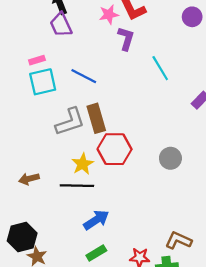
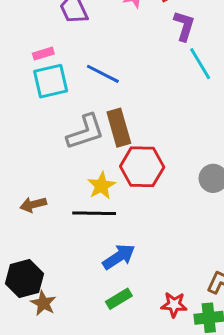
purple L-shape: (126, 38) -> (184, 26), moved

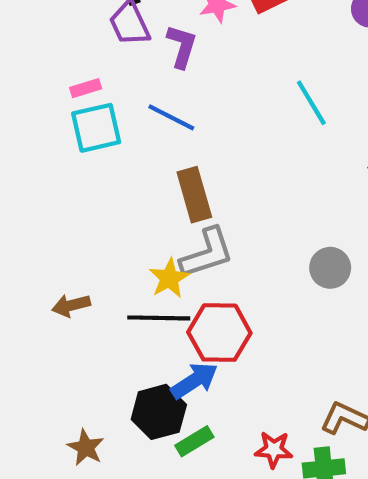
purple L-shape: (184, 26) -> (182, 46), moved
gray L-shape: (85, 132) -> (207, 253), moved
red hexagon: (142, 167) -> (219, 333), moved
black hexagon: (24, 279) -> (159, 412), moved

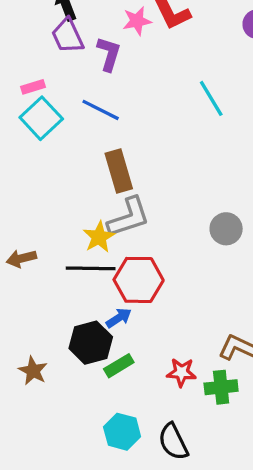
cyan square: (96, 128) -> (41, 118), turned -30
blue arrow: (194, 381) -> (119, 318), size x0.7

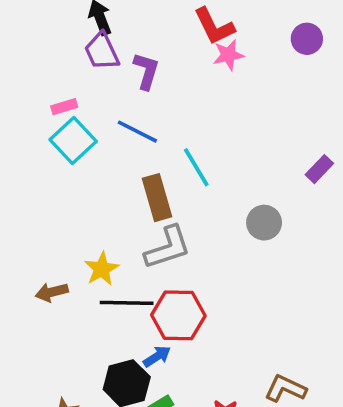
pink star: (137, 21) -> (228, 55), moved
cyan line: (211, 98) -> (196, 167), moved
gray circle: (226, 229) -> (264, 223), moved
yellow star: (99, 237) -> (102, 269), moved

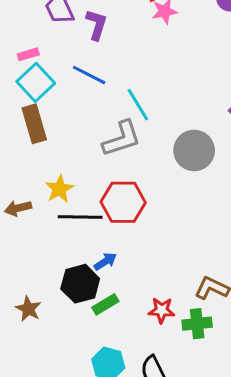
brown rectangle: (157, 198) -> (34, 124), moved
gray circle: (264, 223) -> (194, 150), size x1.4
gray L-shape: (168, 248) -> (122, 139), moved
red hexagon: (178, 315) -> (123, 202), moved

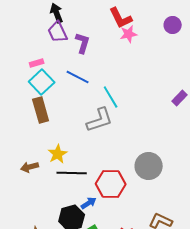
gray circle: (194, 150) -> (149, 166), moved
red hexagon: (123, 202) -> (111, 184), moved

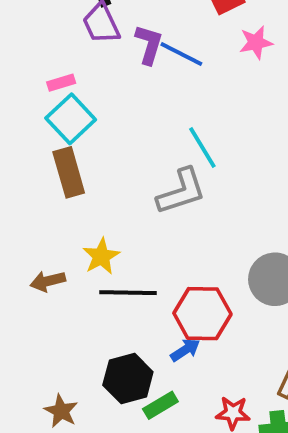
pink star: (129, 34) -> (256, 42), moved
blue line: (78, 77) -> (181, 54), moved
blue arrow: (89, 203) -> (185, 350), moved

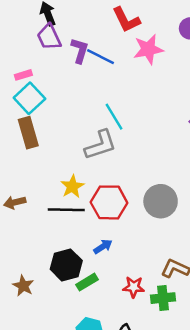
pink star: (256, 42) -> (148, 49), size x1.4
yellow star: (101, 256) -> (72, 187), moved
red hexagon: (202, 314) -> (109, 202), moved

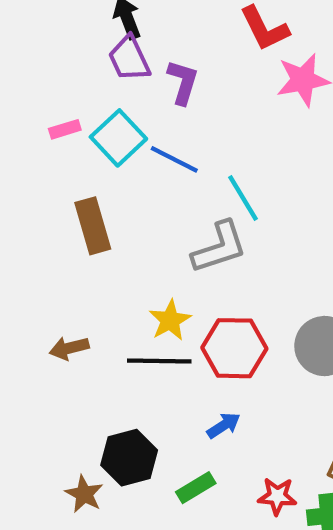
blue line: (101, 57) -> (174, 159), moved
pink rectangle: (23, 75) -> (65, 129), moved
cyan square: (29, 98) -> (118, 138), moved
black hexagon: (66, 265) -> (129, 458), moved

